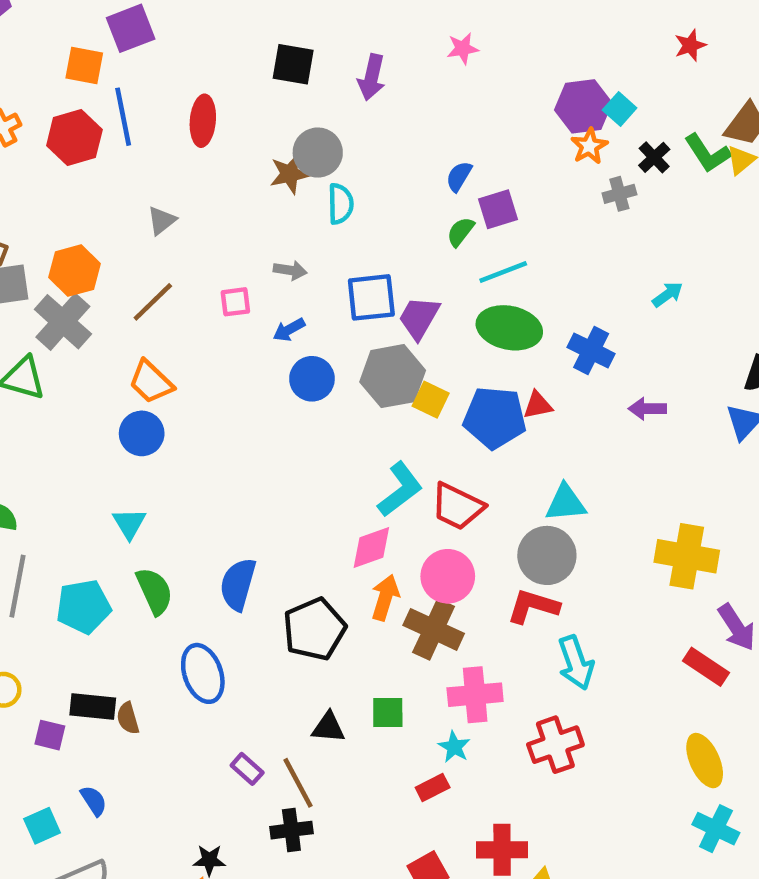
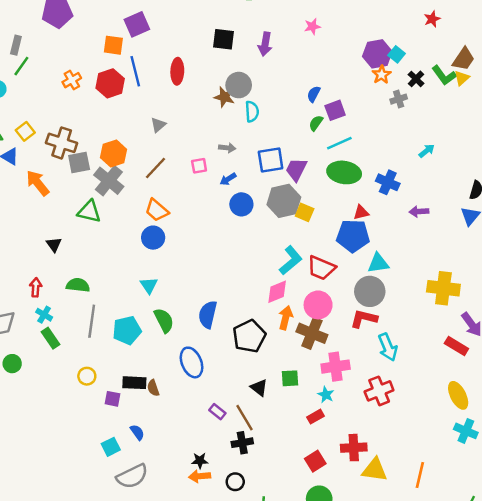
brown star: (290, 174) -> (224, 97), turned 30
blue pentagon: (495, 418) -> (353, 236), moved
black triangle: (328, 727) -> (259, 388), turned 36

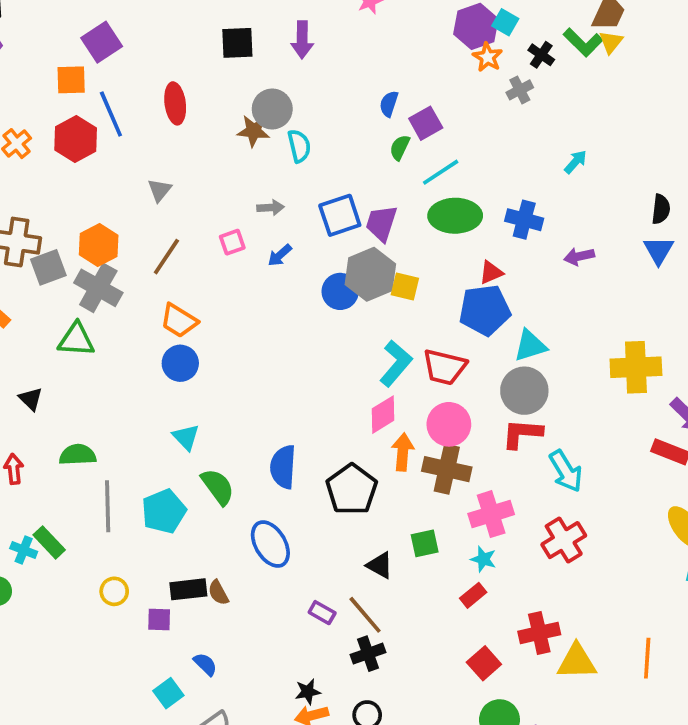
blue circle: (241, 204) -> (340, 291), moved
cyan cross: (44, 315) -> (24, 550), moved

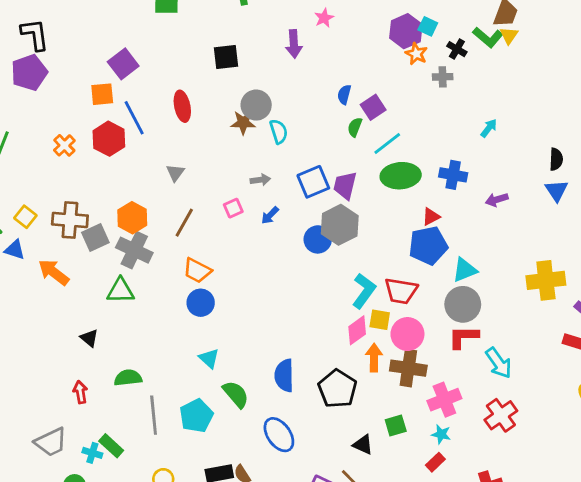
purple arrow: (302, 40) -> (294, 44), moved
gray cross: (520, 90) -> (443, 77), turned 30
yellow square: (405, 286) -> (380, 320), moved

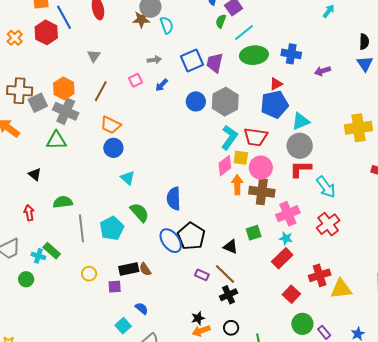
cyan arrow: (489, 128) -> (329, 11), moved
gray hexagon: (340, 225) -> (225, 102), moved
cyan triangle: (209, 358) -> (128, 178), moved
black pentagon: (337, 389) -> (191, 236), moved
red rectangle: (435, 462) -> (282, 258), size x1.5

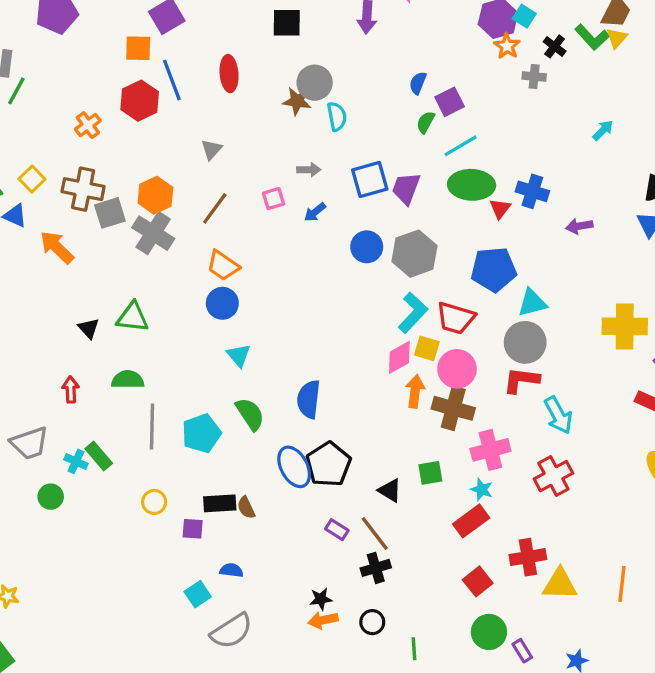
orange cross: (15, 38) -> (88, 125), moved
red triangle: (276, 84) -> (500, 209), moved, turned -32
green triangle: (56, 140) -> (133, 317), moved
blue semicircle: (142, 308) -> (231, 570), turned -40

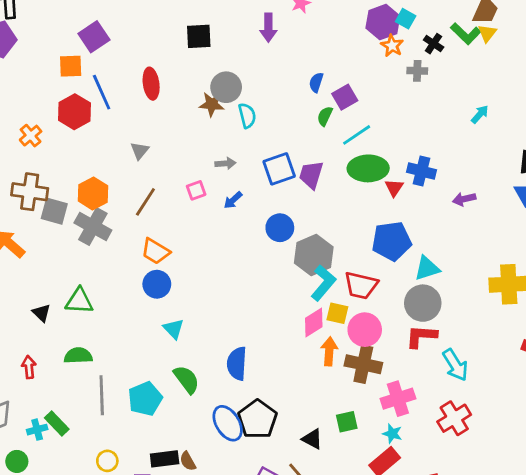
gray square: (110, 213) -> (54, 211), turned 36
gray hexagon: (414, 254) -> (314, 255), moved
cyan cross: (76, 461) -> (37, 430), turned -36

